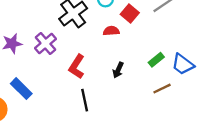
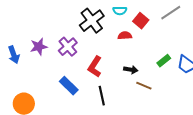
black arrow: (118, 70) -> (131, 70), turned -104
blue rectangle: (21, 89) -> (69, 86), moved
brown line: (162, 89) -> (144, 86), moved, turned 49

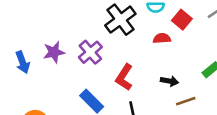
brown line: (144, 86) -> (186, 101), turned -42

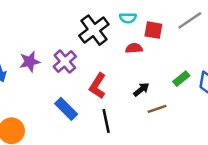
red square: (182, 20) -> (153, 30), turned -30
black arrow: (169, 81) -> (141, 89), turned -49

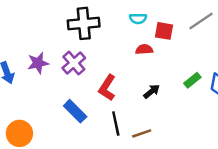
black cross: (94, 30) -> (84, 23), moved, turned 32
brown line: (157, 109) -> (142, 133), moved

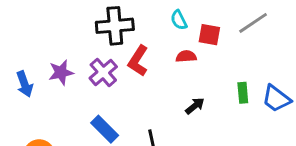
cyan semicircle: (138, 19) -> (179, 20), turned 63
green rectangle: (192, 80) -> (243, 93), turned -56
red L-shape: (107, 88) -> (138, 61), moved

